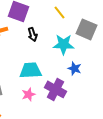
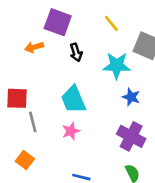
cyan trapezoid: (30, 70) -> (73, 100), turned -110
purple cross: (56, 89) -> (131, 136), moved

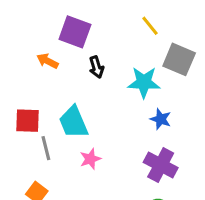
yellow line: (111, 24) -> (150, 26), moved
orange arrow: (34, 47) -> (47, 61), turned 42
cyan trapezoid: (73, 100) -> (73, 122), moved

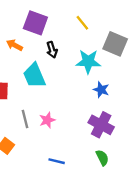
yellow line: (150, 26) -> (82, 23), moved
cyan trapezoid: (73, 122) -> (34, 76), moved
gray line: (46, 148) -> (25, 119), moved

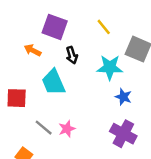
gray line: (25, 119) -> (44, 128), turned -36

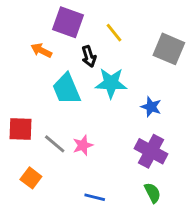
yellow line: (104, 27) -> (114, 33), moved
cyan star: (110, 67) -> (111, 83), moved
red square: (17, 98) -> (21, 129), moved

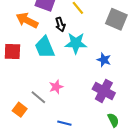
orange arrow: (41, 50) -> (27, 20), size x1.5
red square: (21, 129) -> (12, 51), moved
gray line: (55, 144) -> (38, 97), moved
green semicircle: (153, 193) -> (113, 120), moved

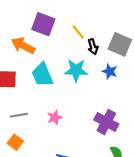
black arrow: (60, 24) -> (93, 47), moved
blue star: (104, 60) -> (110, 71), moved
gray line: (38, 97) -> (19, 115), moved, turned -49

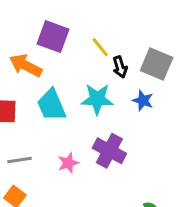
purple cross: (106, 122) -> (109, 151), moved

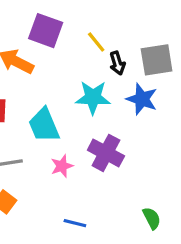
gray square: (157, 64) -> (157, 60), turned -32
blue star: (143, 101) -> (142, 99), size x1.4
cyan trapezoid: (51, 105) -> (44, 125), moved

